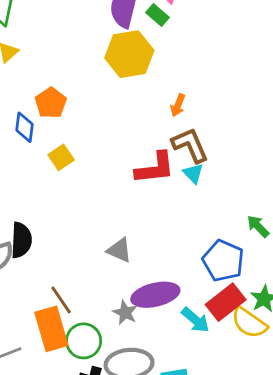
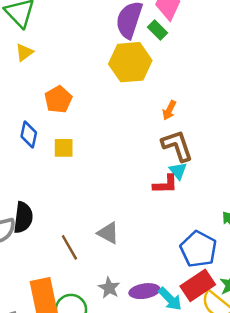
blue diamond: (25, 127) -> (29, 134), moved
yellow square: (61, 157) -> (64, 148), turned 30
red L-shape: (155, 168) -> (165, 184), moved, size x0.7
purple ellipse: (155, 295) -> (144, 291), moved, size x0.7
brown line: (61, 300) -> (69, 247), moved

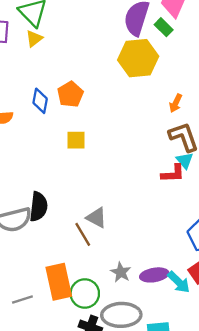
yellow triangle: (24, 52) -> (34, 38), moved
blue diamond: (29, 134) -> (40, 101), moved
gray triangle: (108, 233) -> (96, 218), moved

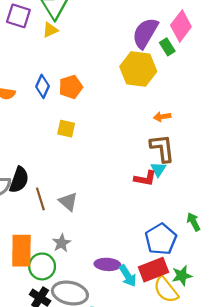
orange arrow: (176, 103) -> (162, 117), turned 42
brown line: (83, 234) -> (40, 199), moved
gray star: (121, 272) -> (62, 243), moved

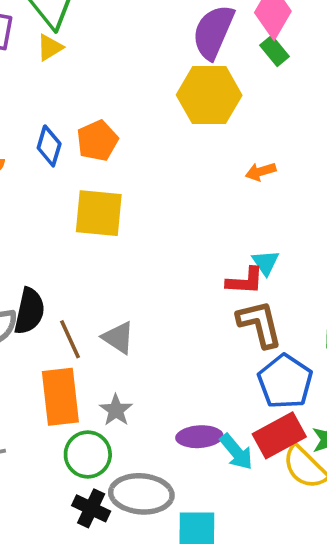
green rectangle: (167, 47) -> (274, 51), moved
yellow square: (66, 129) -> (99, 213), size x1.6
brown L-shape: (162, 148) -> (260, 324), moved
orange rectangle: (21, 251) -> (60, 397), moved

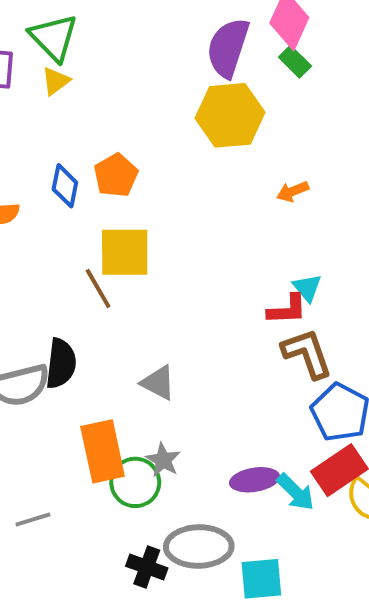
brown line: (70, 339) -> (98, 288), moved
green circle: (88, 454) -> (135, 482), moved

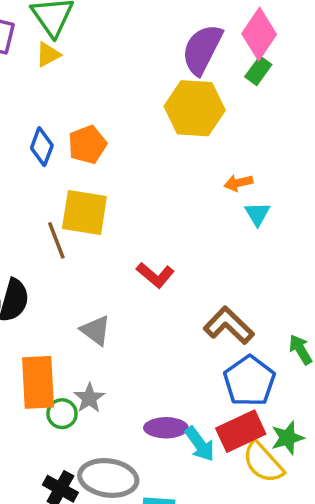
green rectangle: (295, 62) -> (258, 71), turned 72
cyan triangle: (307, 288) -> (257, 214), moved
red L-shape: (287, 309) -> (155, 275), moved, turned 33
brown L-shape: (307, 354) -> (229, 325), turned -36
green circle: (135, 482) -> (62, 414), size x0.7

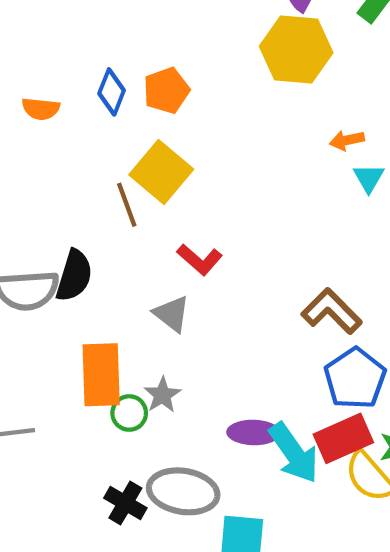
yellow square: (84, 213) -> (161, 172), turned 30
red L-shape: (155, 275) -> (200, 260), moved
cyan arrow: (200, 444) -> (294, 453), size x1.4

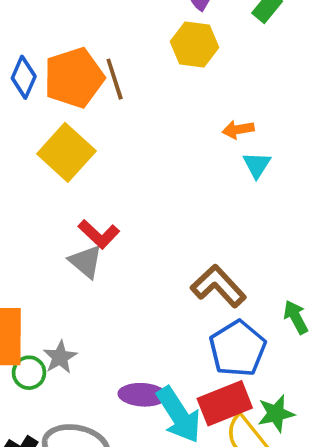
yellow hexagon: (296, 50) -> (195, 45), size x0.7
orange pentagon: (166, 91) -> (74, 78), size x1.4
brown line: (127, 205) -> (115, 79), moved
gray triangle: (172, 314) -> (86, 262), moved

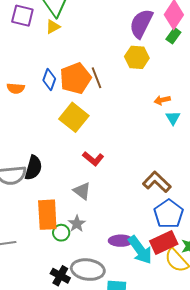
gray triangle: (86, 262) -> (82, 191), moved

